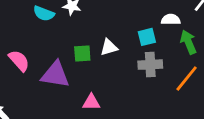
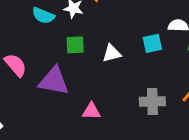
green square: (82, 54) -> (75, 45), moved
gray cross: (150, 65) -> (152, 101), moved

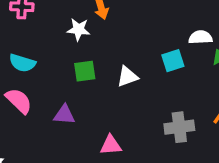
cyan semicircle: (43, 15) -> (22, 63), moved
purple triangle: (54, 81) -> (64, 115), size x0.6

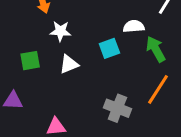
white star: (79, 29) -> (60, 31), moved
gray cross: (179, 127) -> (117, 108), turned 30

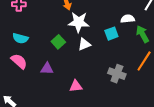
white star: (60, 31) -> (79, 22), size x1.5
green square: (30, 61) -> (58, 42), turned -32

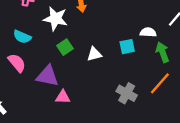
white star: (79, 22) -> (56, 19), moved
purple triangle: (47, 69) -> (48, 76), size x1.5
pink triangle: (76, 86) -> (63, 97), moved

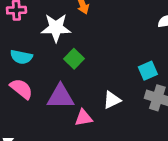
cyan square: (127, 47) -> (148, 71), moved
white triangle: (94, 54) -> (112, 100), moved

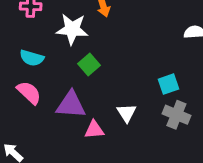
white triangle: (112, 100) -> (127, 113), turned -42

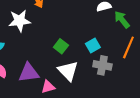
green square: (89, 65) -> (61, 46), moved
white triangle: (127, 113) -> (68, 71), size x1.5

